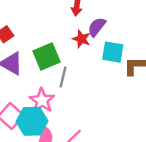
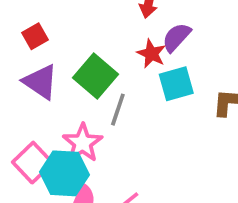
cyan square: (113, 52) -> (176, 84), moved, turned -30
green square: (47, 57) -> (95, 76), turned -32

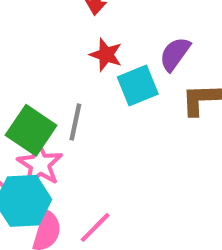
purple semicircle: (176, 37) -> (175, 54), moved
green square: (95, 76) -> (31, 130), moved

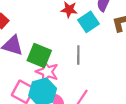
gray line: (75, 122) -> (78, 55), moved

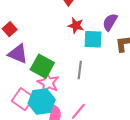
cyan square: (88, 22) -> (93, 39), turned 30

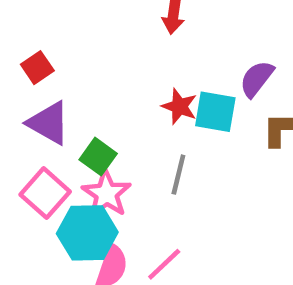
red star: (76, 25) -> (179, 106), moved
green square: (42, 66) -> (98, 157), size x0.7
pink square: (23, 99) -> (45, 193), moved

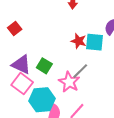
purple triangle: (49, 123) -> (21, 65), moved
gray line: (178, 175) -> (80, 71), turned 36
pink star: (106, 194) -> (69, 82), moved

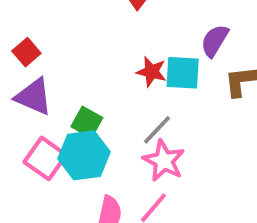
purple triangle: (21, 65) -> (34, 97), moved
pink star: (69, 82) -> (164, 161), moved
cyan hexagon: (42, 100) -> (84, 155), moved

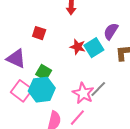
red square: (26, 52) -> (39, 33), moved, turned -32
cyan square: (183, 73) -> (94, 48), turned -36
gray line: (157, 130) -> (98, 89), moved

